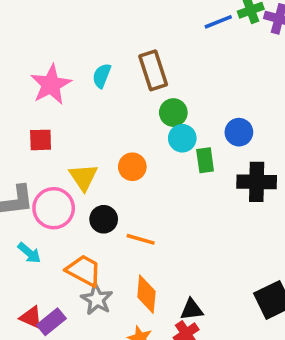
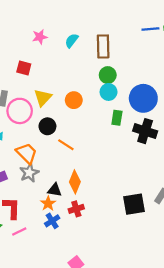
pink star: (51, 85) -> (40, 37), size x0.6
blue circle: (239, 132) -> (143, 98), size x1.6
green rectangle: (205, 160) -> (117, 118), moved
orange diamond: (146, 294) -> (75, 182), moved
black triangle: (192, 309) -> (55, 190), moved

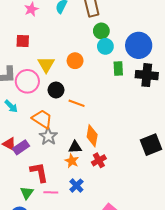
blue cross: (52, 221) -> (76, 186), moved
pink line: (19, 232) -> (51, 192), turned 40

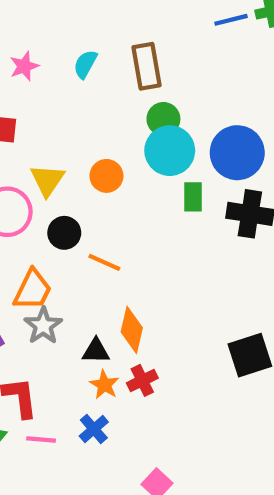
cyan circle: (105, 46) -> (170, 151), size x1.5
orange trapezoid: (42, 119) -> (33, 290), turned 80
orange star: (72, 161) -> (104, 385), moved

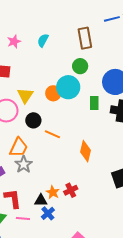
brown rectangle: (147, 66) -> (85, 38), moved
cyan circle: (170, 151) -> (68, 87), moved
orange diamond: (132, 330) -> (86, 151), moved
black triangle: (96, 351) -> (41, 200), moved

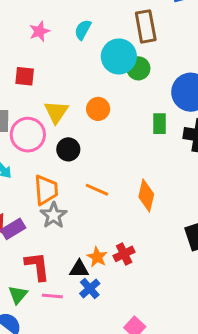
cyan circle: (68, 87) -> (119, 56), moved
orange line: (52, 134) -> (97, 190), moved
orange trapezoid: (19, 147) -> (46, 190), turned -30

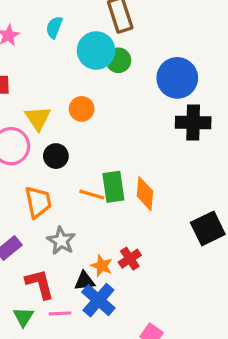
green rectangle: (159, 124) -> (113, 187), moved, size x1.4
gray star: (54, 215) -> (61, 241), moved
blue cross: (90, 288) -> (98, 300), size x1.5

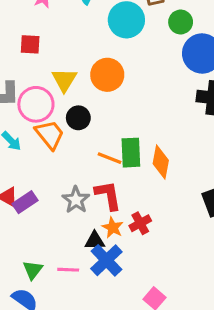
green circle: (118, 60) -> (181, 22), moved
orange circle: (82, 109) -> (107, 75), size x1.4
orange trapezoid: (38, 202) -> (50, 135), moved, turned -32
red L-shape: (40, 284) -> (108, 195), moved

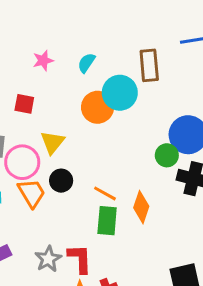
green circle: (181, 22) -> (167, 155), moved
orange circle: (107, 75) -> (98, 107), moved
orange line: (110, 158) -> (105, 193), moved
orange diamond: (161, 162) -> (141, 207), moved

